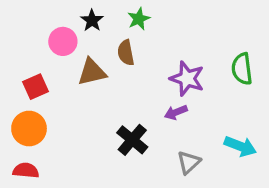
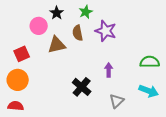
green semicircle: (242, 69) -> (150, 62), moved, turned 96
purple star: (187, 79) -> (106, 31), moved
purple arrow: (176, 112) -> (109, 70), turned 112

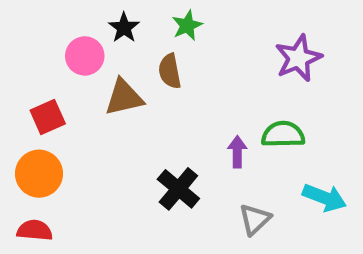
purple star: (106, 31) -> (298, 58), moved, turned 30
green semicircle: (150, 62) -> (283, 134), moved

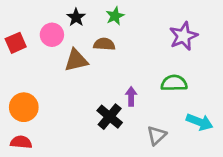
brown semicircle: (170, 71) -> (104, 44), turned 105
red square: (48, 117) -> (16, 43), moved
purple arrow: (237, 152) -> (131, 96), moved

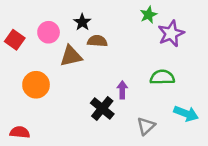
green star: (115, 16) -> (149, 15), moved
black star: (76, 17) -> (82, 22), moved
red square: (16, 43) -> (15, 40), turned -30
orange circle: (24, 107) -> (36, 85), moved

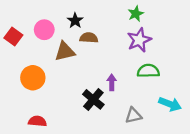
purple star: (171, 33) -> (139, 40), moved
gray triangle: (146, 126) -> (133, 115), turned 30
red semicircle: (20, 132) -> (37, 121), moved

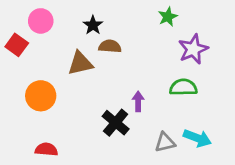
pink circle: (44, 30) -> (41, 21), moved
purple star: (139, 40) -> (193, 49), moved
cyan arrow: (170, 104) -> (197, 138), moved

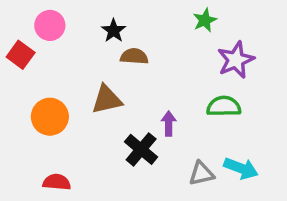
brown triangle: (80, 63) -> (107, 99), moved

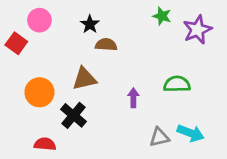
green star: (205, 20) -> (162, 16), turned -30
purple star: (236, 60) -> (197, 30), moved
black cross: (141, 149) -> (74, 115), moved

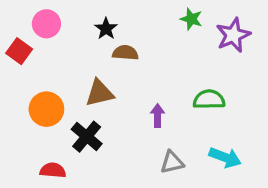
gray triangle: (159, 137) -> (172, 162), moved

